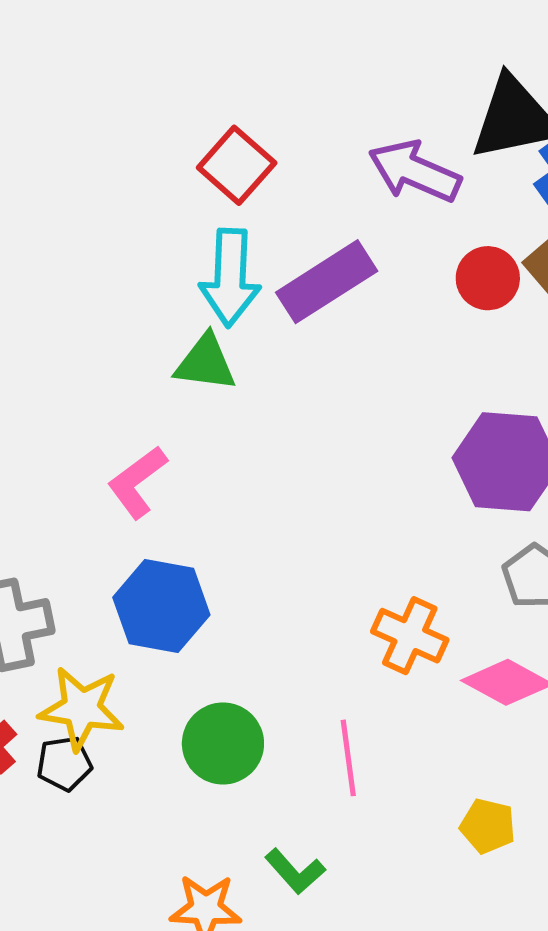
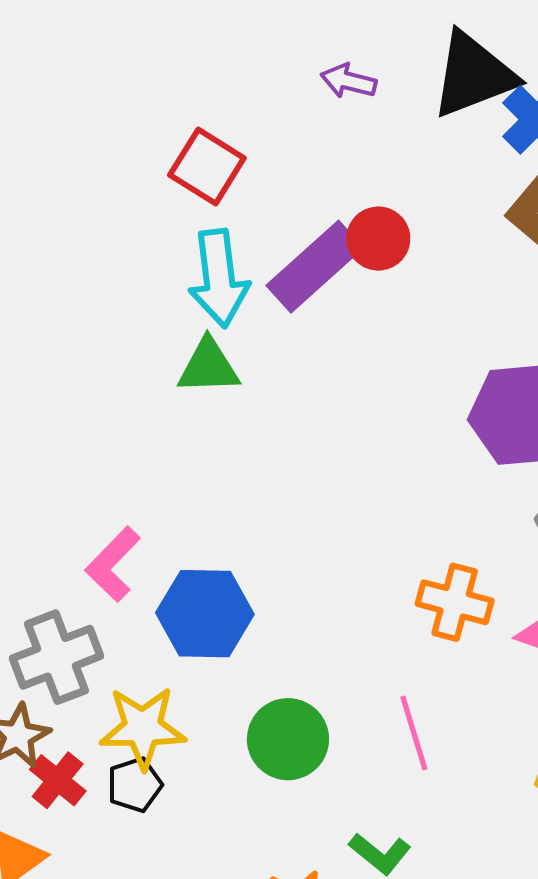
purple arrow: (415, 171) -> (348, 81), moved, size x0.6
red circle: (488, 278) -> (378, 239), moved
pink L-shape: (137, 482) -> (113, 564), moved

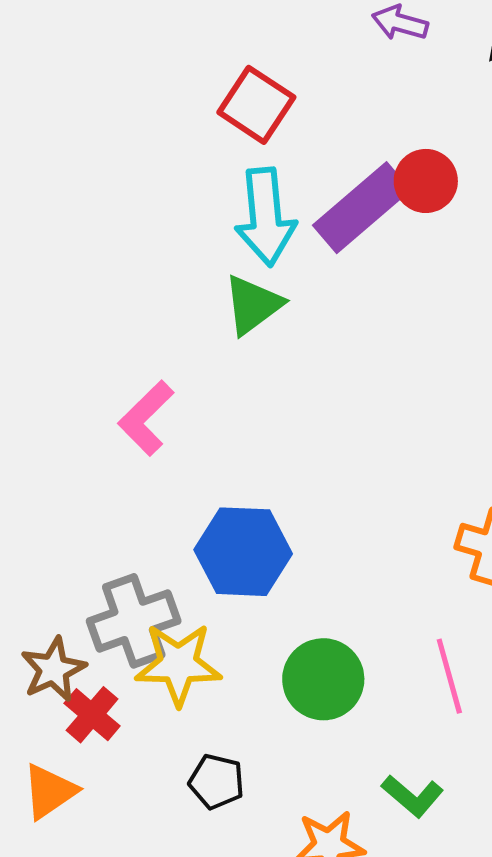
green triangle: (208, 367) -> (253, 305), turned -36
pink L-shape: (113, 564) -> (146, 418), moved
gray cross: (57, 657) -> (134, 621), moved
black pentagon: (135, 785) -> (217, 782), moved, turned 30

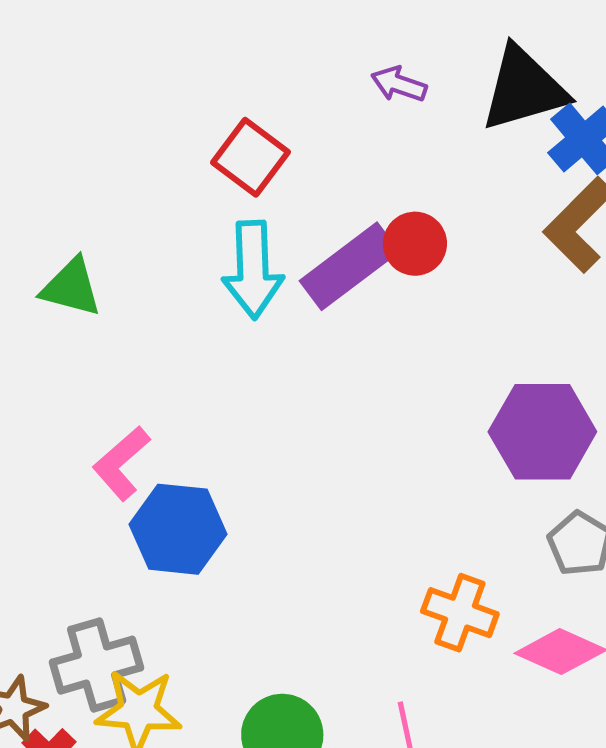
green triangle: (253, 305) -> (71, 287), moved, turned 48
blue hexagon: (243, 552) -> (178, 529), moved

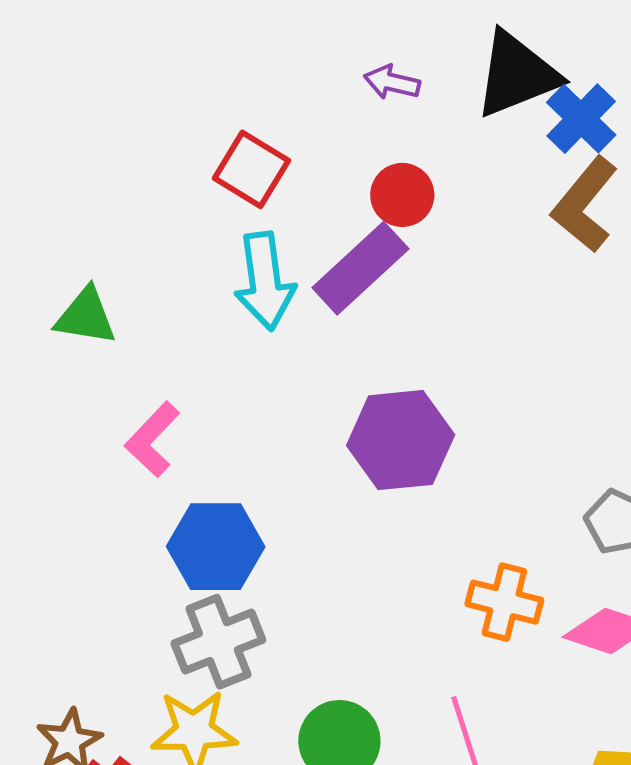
red circle: (415, 244) -> (402, 195), moved
purple hexagon: (542, 432) -> (401, 440), moved
pink L-shape: (121, 463) -> (152, 439), moved
gray cross: (97, 665) -> (218, 642), moved

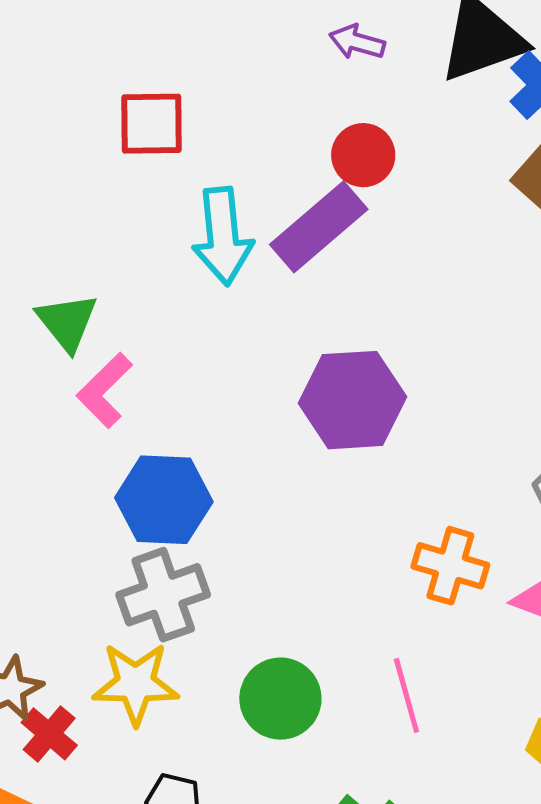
red square: (251, 169) -> (151, 124), moved, turned -34
green triangle: (86, 316) -> (67, 322), moved, turned 40

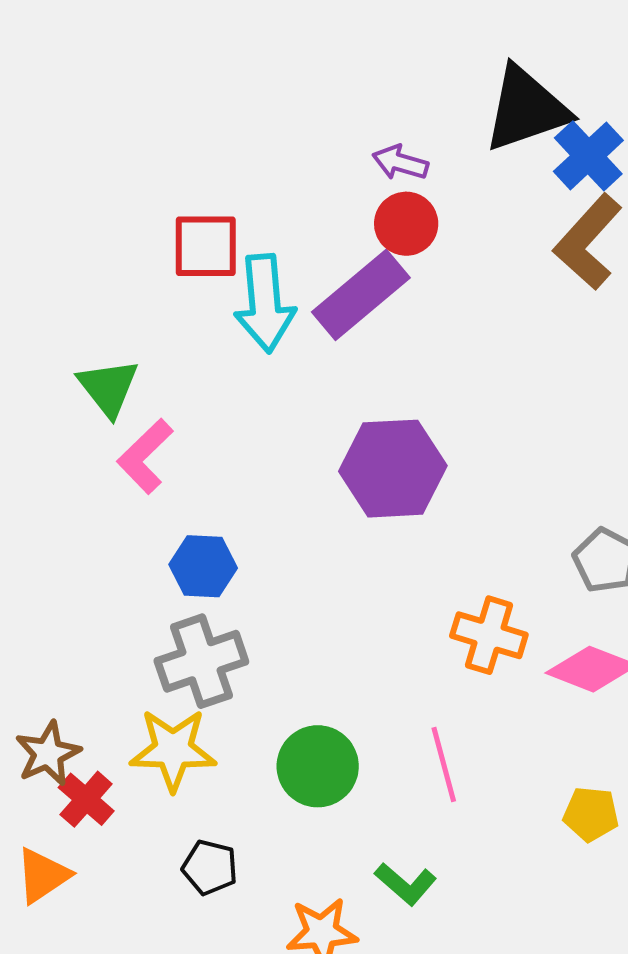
purple arrow: (357, 42) -> (400, 163), moved
red square: (151, 124) -> (206, 246), moved
blue hexagon: (164, 500) -> (203, 566), size x0.7

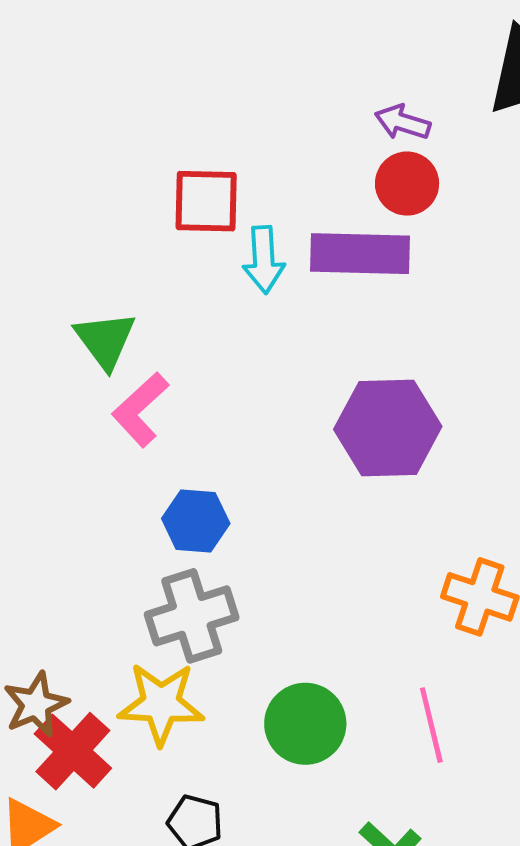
purple rectangle: (361, 295) -> (360, 254), turned 40
cyan arrow: (265, 303) -> (264, 260), size x0.7
red cross: (86, 799) -> (73, 751), size x1.4

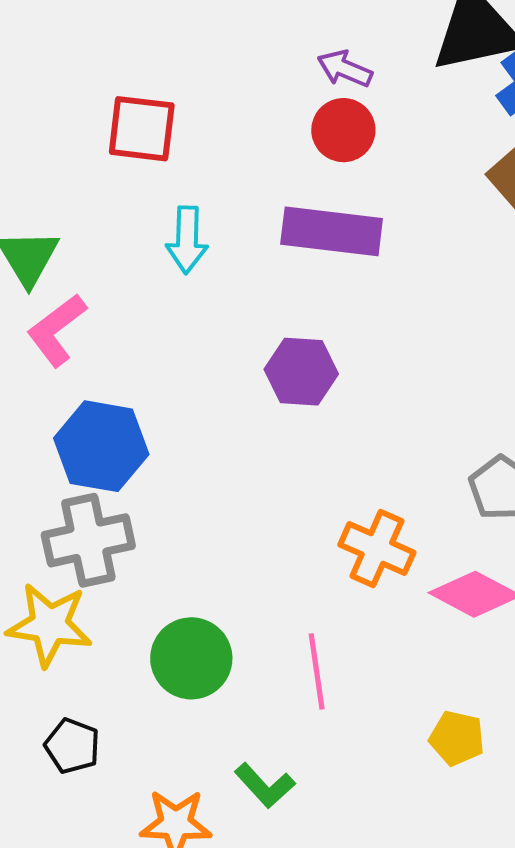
purple rectangle: (360, 254) -> (332, 231), moved
cyan arrow: (264, 260) -> (187, 240), moved
purple hexagon: (388, 428) -> (301, 372), size x0.7
blue hexagon: (196, 521) -> (101, 446), size x1.4

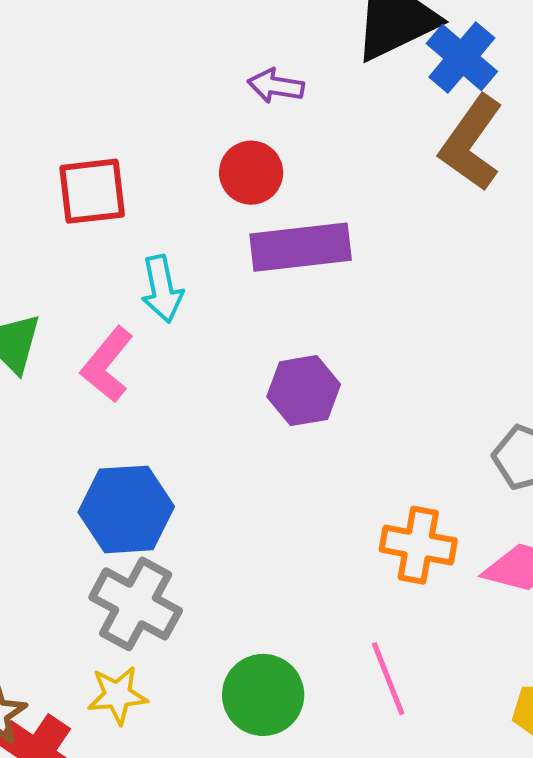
red circle: (343, 130) -> (251, 173), moved
pink L-shape: (57, 330) -> (107, 365), moved
gray cross: (88, 540) -> (136, 604), turned -36
yellow star: (50, 625) -> (117, 695), size x0.7

